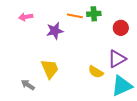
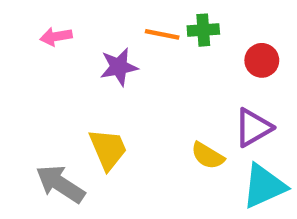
gray arrow: (28, 85) -> (60, 184), size x1.6

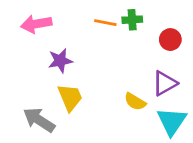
pink arrow: (56, 37) -> (36, 24), size x1.5
purple star: (119, 67) -> (60, 61), moved
cyan triangle: (264, 186) -> (172, 121), turned -32

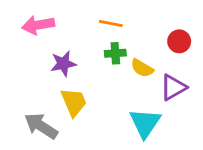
green cross: (132, 20) -> (115, 53), moved
yellow semicircle: (135, 102) -> (142, 68), moved
cyan triangle: (172, 121) -> (145, 123), moved

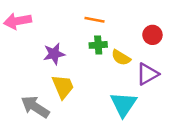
pink arrow: (38, 25) -> (17, 21), moved

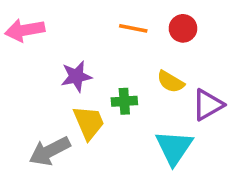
red circle: (152, 35) -> (183, 28), moved
green cross: (98, 45) -> (124, 101), moved
gray arrow: (35, 107) -> (50, 151), turned -60

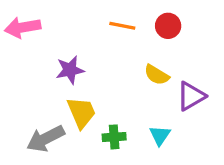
green cross: (124, 101) -> (114, 137), moved
cyan triangle: (174, 147) -> (160, 135), size x0.6

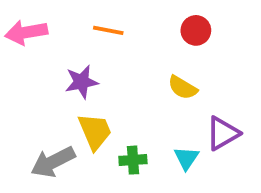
orange line: (122, 26) -> (108, 30), moved
purple triangle: (191, 96) -> (223, 133), moved

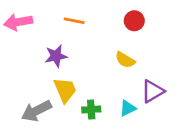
cyan triangle: (186, 158) -> (128, 108), turned 30

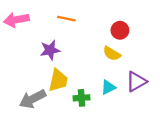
red circle: (134, 21) -> (120, 30), moved
yellow trapezoid: (65, 90) -> (58, 80), turned 35
cyan triangle: (128, 108) -> (108, 87), moved

